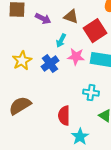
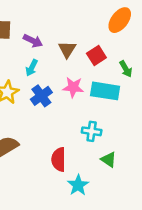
brown triangle: (71, 17) -> (67, 49), moved, turned 42
red square: (95, 31) -> (96, 56), size x0.7
cyan arrow: (61, 41) -> (32, 68), moved

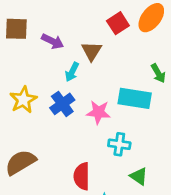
red square: (96, 56) -> (118, 23), moved
cyan arrow: (32, 68) -> (72, 72), moved
pink star: (73, 87) -> (98, 112), moved

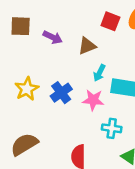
red square: (118, 23) -> (110, 21), turned -36
brown triangle: (91, 51) -> (87, 46), turned 36
cyan arrow: (72, 72) -> (99, 73), moved

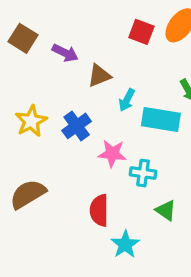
brown square: (21, 26) -> (23, 38), turned 30
brown triangle: (87, 46) -> (99, 76), moved
pink star: (93, 100) -> (112, 154), moved

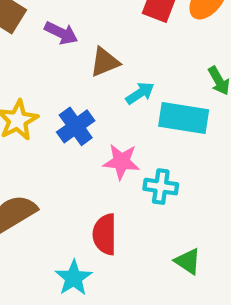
cyan arrow: (127, 100) -> (140, 93), turned -150
green triangle: (166, 210) -> (188, 261), moved
cyan star: (125, 244) -> (74, 278), moved

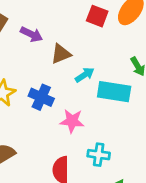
blue cross: (76, 126) -> (41, 97), turned -30
cyan cross: (161, 187) -> (99, 155), moved

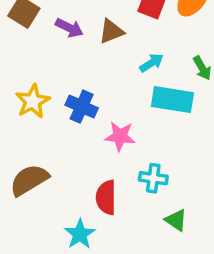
brown triangle: (61, 54) -> (111, 31), moved
cyan arrow: (85, 75) -> (152, 63), moved

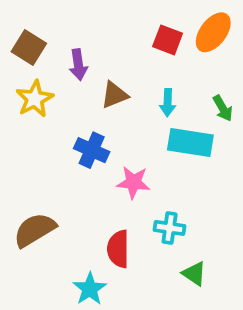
purple arrow: (69, 28) -> (78, 65), turned 56
brown triangle: (111, 31) -> (114, 95), moved
cyan arrow: (152, 63) -> (168, 103), turned 125
yellow star: (33, 101) -> (35, 99), moved

